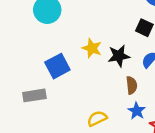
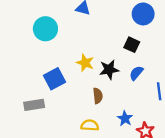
brown semicircle: (132, 85) -> (98, 96), moved
yellow semicircle: (97, 118) -> (90, 125), turned 30

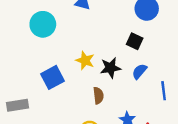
gray rectangle: (34, 105) -> (17, 105), moved

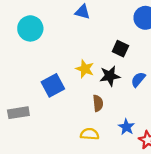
cyan circle: (43, 24) -> (30, 28), moved
black square: (135, 41) -> (120, 49), moved

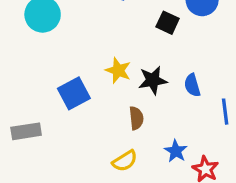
black square: (120, 49) -> (168, 23), moved
blue semicircle: (138, 79) -> (192, 85), turned -56
yellow semicircle: (90, 134) -> (125, 161), turned 144

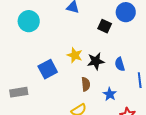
blue star: (176, 151) -> (110, 94), moved

